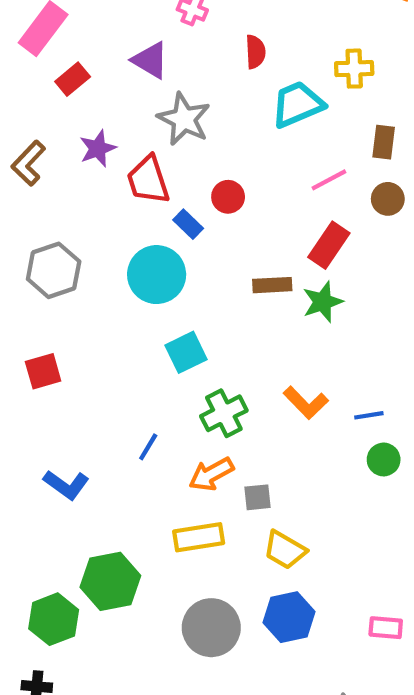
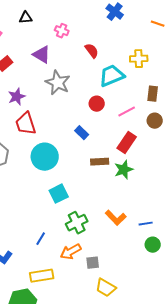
red semicircle: (255, 52) -> (92, 51), turned -35
red trapezoid: (148, 180) -> (26, 124), moved
red circle: (228, 197) -> (97, 104), moved
blue rectangle: (188, 224) -> (82, 133), moved
yellow rectangle: (199, 537) -> (42, 276), moved

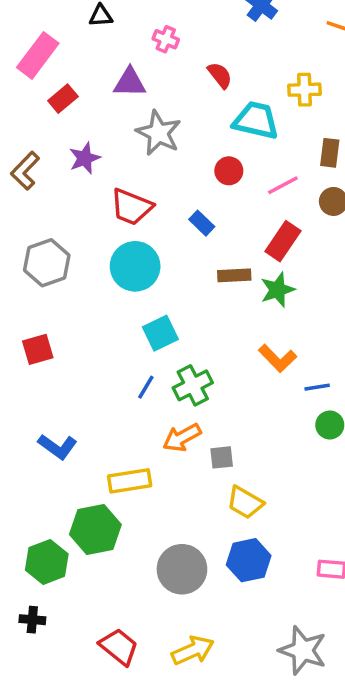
purple triangle: (42, 55) -> (130, 82), turned -30
cyan trapezoid: (112, 76) -> (256, 120), turned 36
red trapezoid: (26, 124) -> (131, 207), moved, turned -50
orange L-shape: (116, 218) -> (278, 358), moved
blue line: (41, 239) -> (146, 387), moved

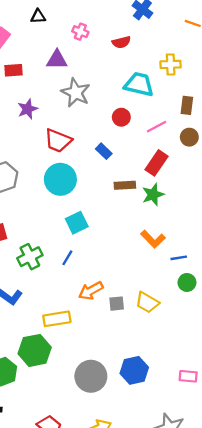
red semicircle: (220, 75) -> (121, 42), moved, turned 114
red rectangle: (63, 99) -> (14, 70), turned 36
green cross: (193, 385) -> (30, 257), moved
yellow trapezoid: (245, 503) -> (147, 302), moved

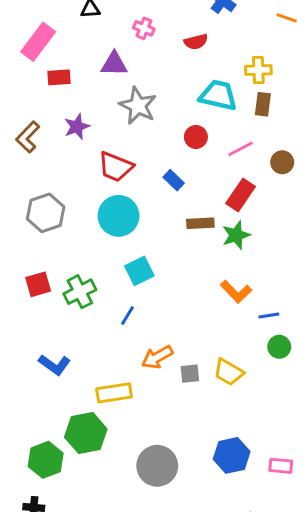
brown rectangle: (187, 105) -> (263, 104), moved
green cross: (30, 257) -> (80, 292), moved
blue hexagon: (134, 370) -> (232, 455), moved

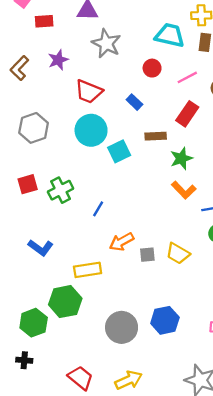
green star: (236, 235) -> (181, 158), moved
cyan square: (139, 271) -> (119, 151), moved
blue hexagon: (232, 455) -> (165, 320), moved

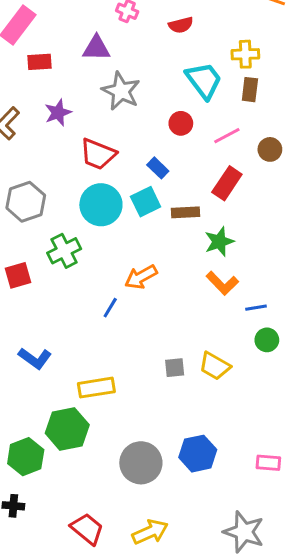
cyan trapezoid: (170, 35) -> (204, 80), turned 40
cyan square: (119, 151) -> (146, 202), moved
green cross: (61, 190) -> (64, 251), moved
orange arrow: (122, 242) -> (141, 277), moved

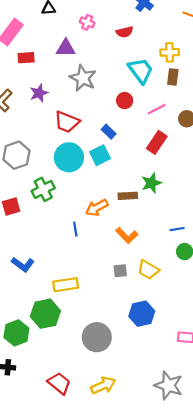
brown rectangle: (185, 212) -> (128, 196), moved
orange L-shape: (222, 283) -> (127, 235), moved
blue line: (110, 308) -> (75, 229), turned -40
blue hexagon: (198, 454) -> (142, 314), moved

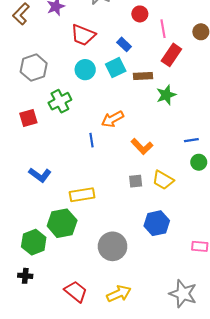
pink line: (157, 109) -> (163, 29), moved, turned -72
cyan circle: (69, 157) -> (85, 70), size x0.7
brown rectangle: (128, 196) -> (143, 76), moved

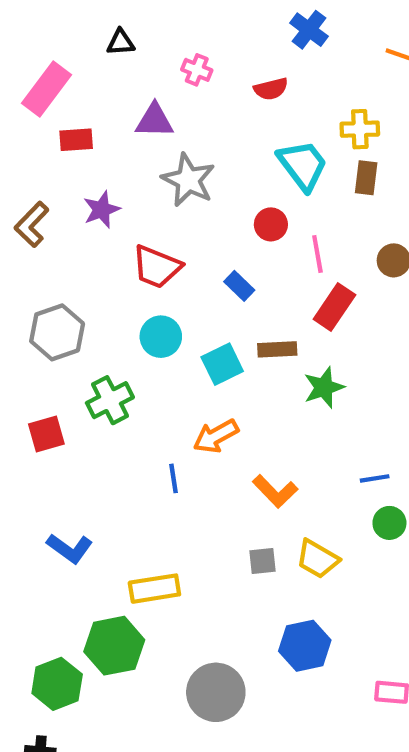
cyan square: (116, 68) -> (222, 364), moved

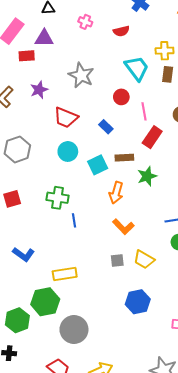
purple triangle: (154, 121) -> (44, 38), moved
green cross: (110, 400) -> (58, 198), moved, turned 35
orange arrow: (216, 436) -> (116, 193), moved, turned -45
gray circle: (216, 692) -> (74, 330), moved

